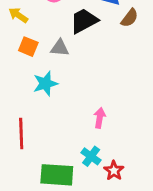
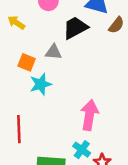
orange square: (28, 47) -> (27, 62), moved
pink arrow: (100, 118) -> (89, 115), size x1.6

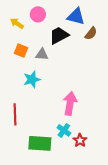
yellow arrow: (16, 23) -> (17, 23), moved
orange square: (27, 62) -> (21, 50), moved

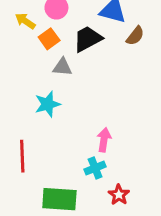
orange square: (21, 50) -> (49, 39), moved, turned 32
pink arrow: (70, 103) -> (104, 140), size x0.7
cyan cross: (64, 130) -> (95, 168), moved, turned 32

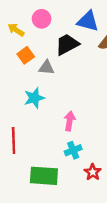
orange square: (49, 39) -> (26, 55), moved
pink arrow: (104, 140) -> (70, 121), moved

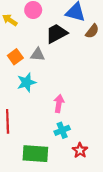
orange square: (26, 55) -> (15, 57), moved

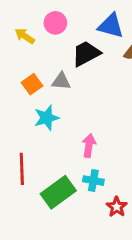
cyan cross: (62, 130) -> (93, 181), turned 32
green rectangle: (35, 154) -> (58, 192), moved, turned -40

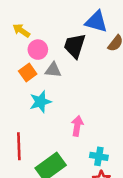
pink circle: (55, 23) -> (38, 50), moved
black trapezoid: (86, 54) -> (75, 46), turned -44
cyan cross: (93, 181) -> (99, 156), moved

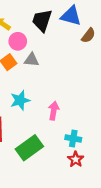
black trapezoid: (75, 46) -> (42, 20), moved
cyan star: (40, 102) -> (20, 100), moved

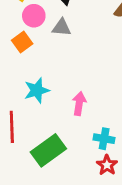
gray triangle: (32, 60) -> (62, 27), moved

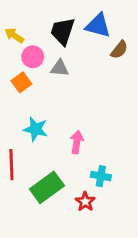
cyan star: (37, 90) -> (36, 129), turned 30
red star: (107, 165) -> (85, 202), moved

